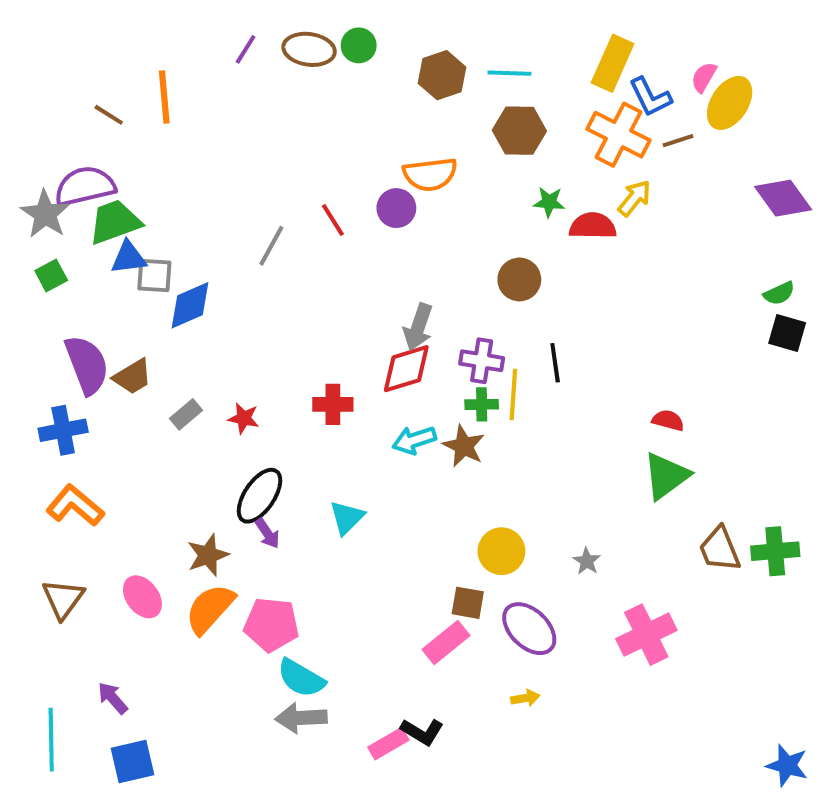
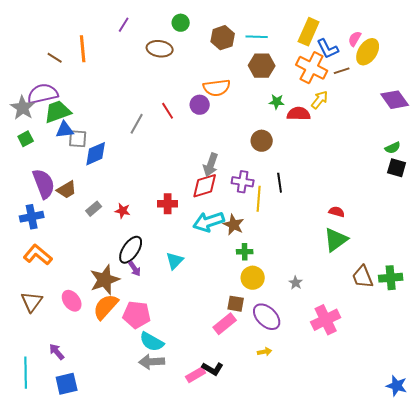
brown ellipse: (309, 49) -> (160, 49), moved
green cross: (482, 404) -> (245, 252), moved
cyan arrow: (414, 440) -> (209, 222), size x1.4
brown star: (208, 555) -> (105, 280), size x1.4

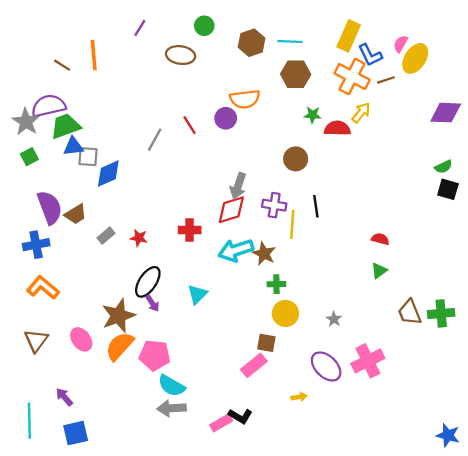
purple diamond: (395, 100) -> (446, 113), turned -52
green triangle: (336, 240) -> (379, 271), size x0.6
purple ellipse: (267, 317) -> (326, 366), moved

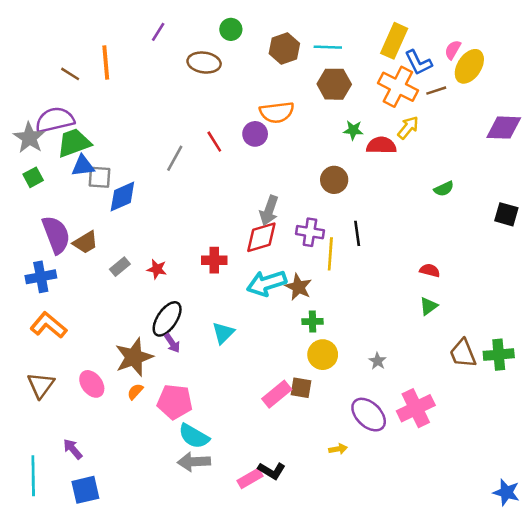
green semicircle: (443, 167) -> (444, 189), moved
orange semicircle: (120, 346) -> (135, 392), size x0.5
pink rectangle: (254, 365) -> (277, 394), moved

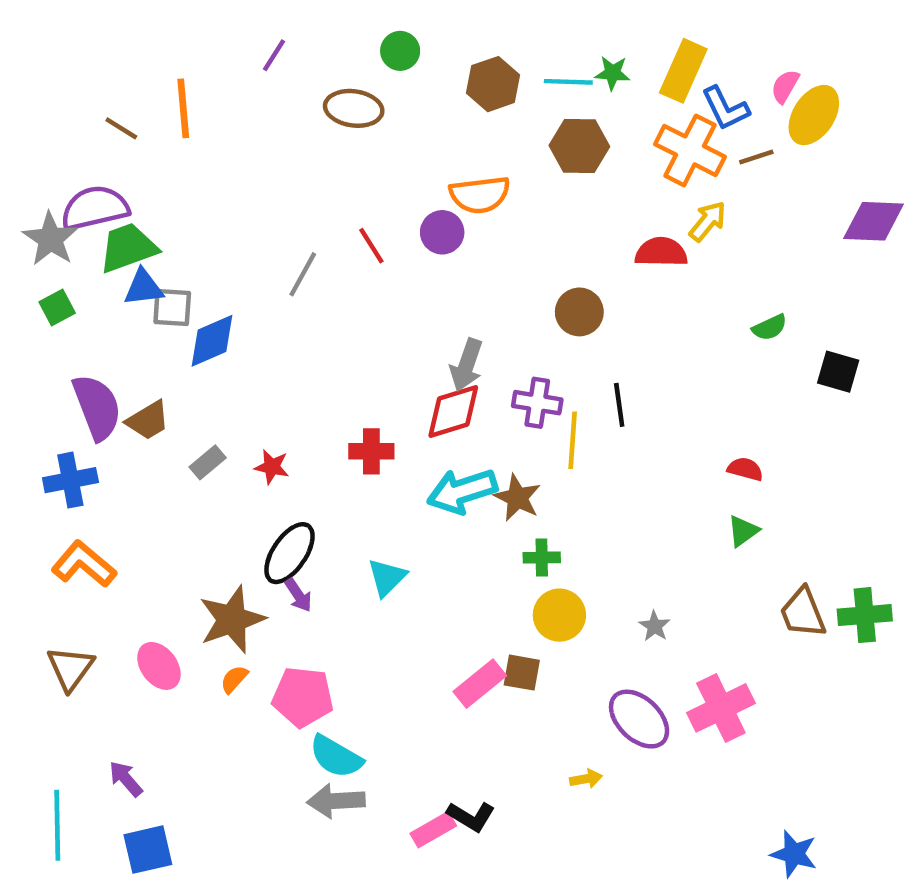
green star: (353, 130) -> (613, 73), moved
black square: (506, 214) -> (838, 372), moved
blue star: (506, 492) -> (794, 854), moved

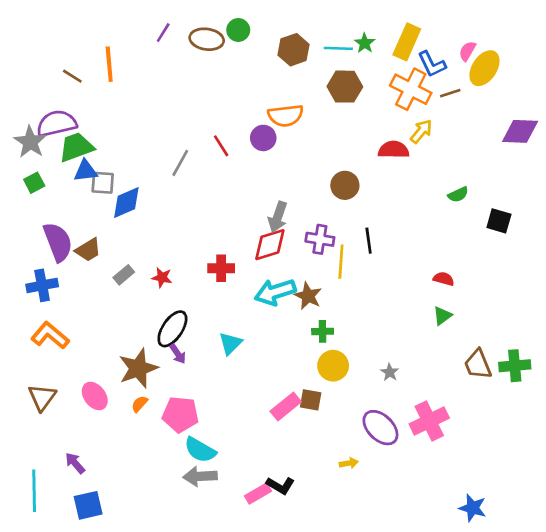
green star: (613, 73) -> (365, 43), turned 30
brown ellipse: (354, 108) -> (207, 39), moved

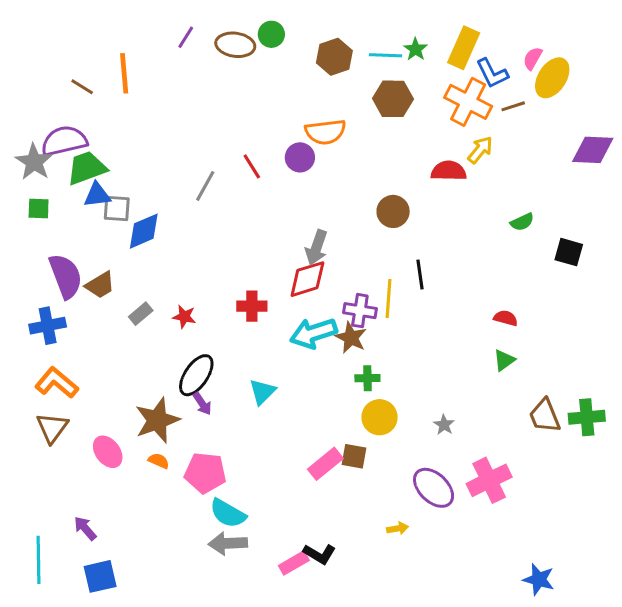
green square: (34, 183) -> (39, 208), turned 30
purple cross: (320, 239) -> (360, 311), moved
brown triangle: (42, 397) -> (52, 428), moved
orange semicircle: (140, 404) -> (159, 461), turned 72

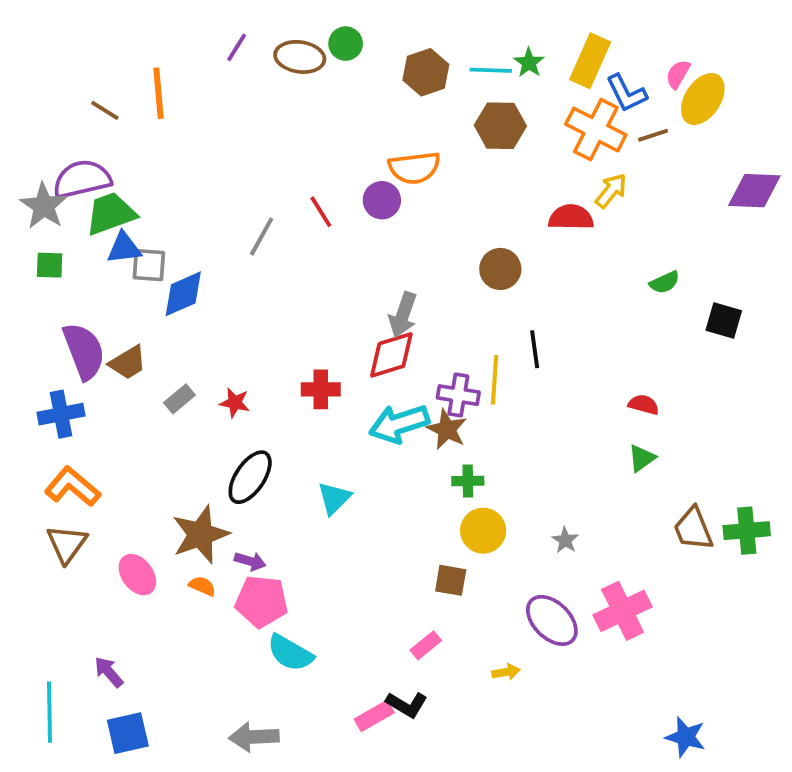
purple arrow: (202, 404) -> (250, 561), moved, turned -40
pink rectangle: (325, 464) -> (426, 645), moved, size x0.7
gray arrow: (228, 543) -> (254, 737), moved

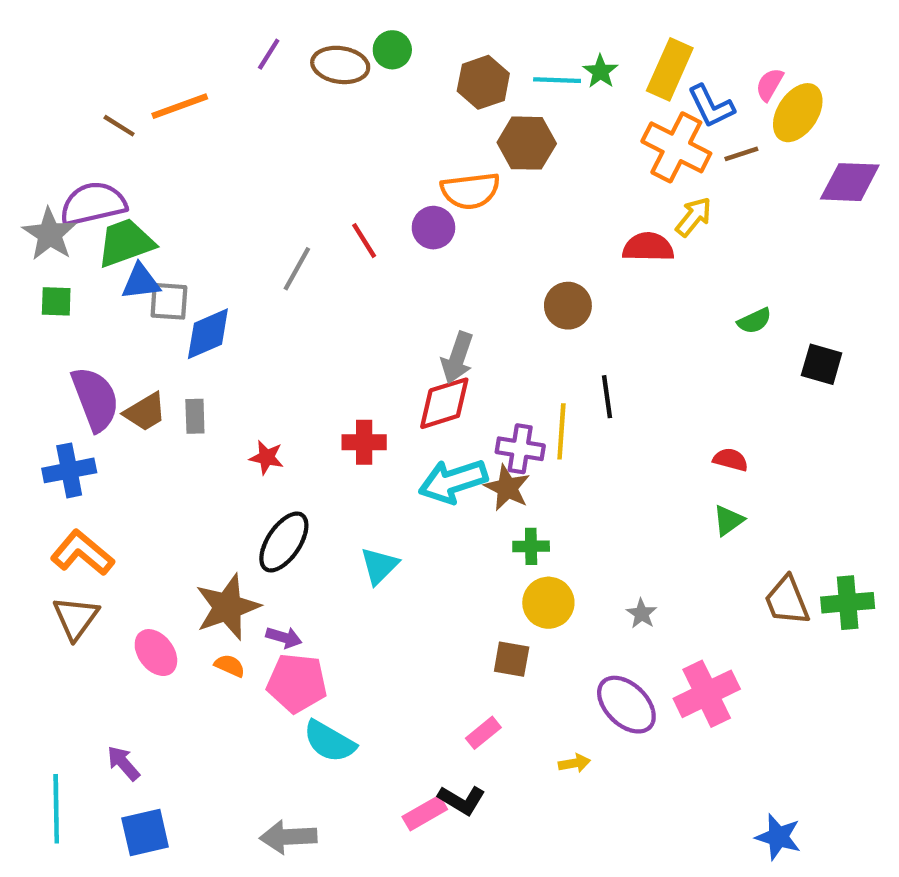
orange line: (158, 93) -> (180, 106), turned 75
brown hexagon: (500, 126) -> (527, 143), moved
purple diamond: (754, 191) -> (850, 182), moved
gray rectangle: (179, 399) -> (195, 416), moved, turned -52

